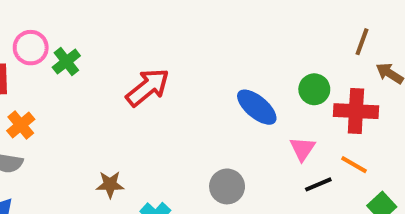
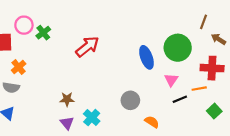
green circle: (314, 89) -> (178, 48), size x1.6
blue ellipse: (257, 107) -> (146, 57), turned 30
red cross: (356, 111) -> (212, 68), moved
orange line: (354, 165) -> (199, 89), turned -40

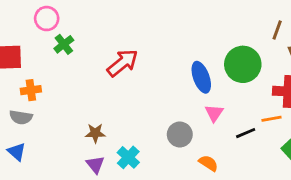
pink circle: (24, 25) -> (47, 19), moved
orange cross: (19, 67) -> (31, 90), turned 32
pink triangle: (171, 80) -> (214, 113), moved

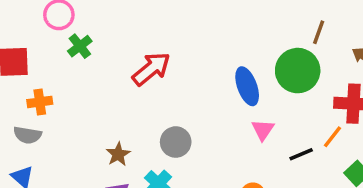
brown line: (277, 30) -> (319, 32), moved
orange line: (271, 119) -> (333, 137), turned -42
brown star: (95, 133) -> (118, 154), turned -30
gray circle: (180, 134) -> (176, 142), moved

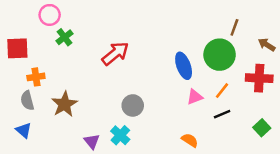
pink triangle: (263, 130) -> (195, 97), turned 35
gray semicircle: (28, 135) -> (27, 101), turned 66
orange line: (333, 137) -> (222, 91), moved
brown star: (118, 154) -> (64, 104), moved, size x1.5

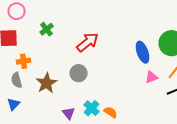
pink circle: (50, 15) -> (17, 11), moved
gray circle: (133, 105) -> (79, 73), moved
blue triangle: (24, 130) -> (14, 104), turned 32
orange semicircle: (190, 140) -> (111, 112), moved

